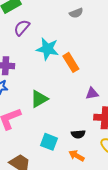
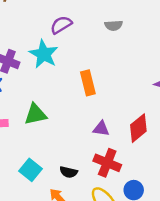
purple semicircle: (22, 28) -> (61, 25), moved
cyan star: (47, 49) -> (44, 54), moved

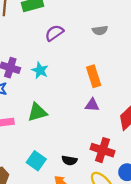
cyan star: (44, 54) -> (40, 70), moved, size x0.7
orange rectangle: (88, 83) -> (94, 76), moved
purple triangle: (101, 129) -> (92, 105), moved

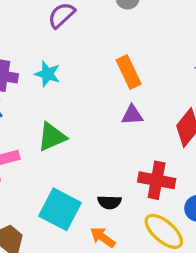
cyan square: (36, 161) -> (60, 209), size x1.4

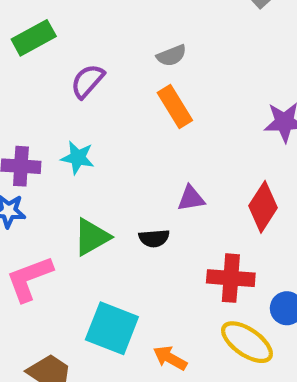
orange rectangle: (129, 72) -> (175, 106), moved
black semicircle: (109, 202) -> (154, 238), moved

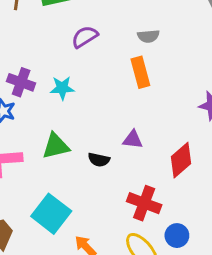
cyan star: (78, 158) -> (62, 88), turned -30

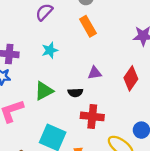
cyan star: (62, 88) -> (50, 50), moved
red cross: (144, 203) -> (92, 116), moved

